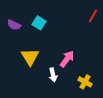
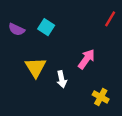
pink arrow: (67, 59) -> (86, 59), moved
white arrow: (53, 75) -> (62, 79), moved

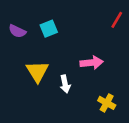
cyan square: (46, 27) -> (49, 29), turned 35
pink arrow: (86, 59) -> (92, 63), turned 48

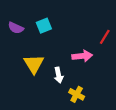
red line: (117, 20) -> (105, 37), moved
yellow cross: (107, 103) -> (77, 94), moved

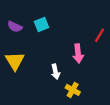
pink arrow: (82, 56) -> (78, 53), turned 90
yellow triangle: (34, 64) -> (15, 61), moved

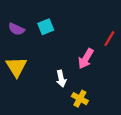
pink arrow: (78, 53) -> (86, 59), turned 36

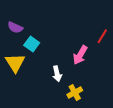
cyan square: (46, 27) -> (32, 44), moved, turned -32
yellow cross: (80, 99) -> (75, 93), turned 32

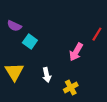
yellow triangle: (15, 63) -> (14, 72), moved
white arrow: (57, 74) -> (47, 75), moved

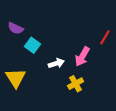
white arrow: (47, 75) -> (56, 63), moved, turned -96
yellow cross: (71, 88) -> (76, 84), moved

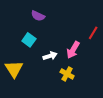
purple semicircle: (16, 28) -> (38, 16), moved
yellow cross: (76, 84) -> (67, 74), turned -32

